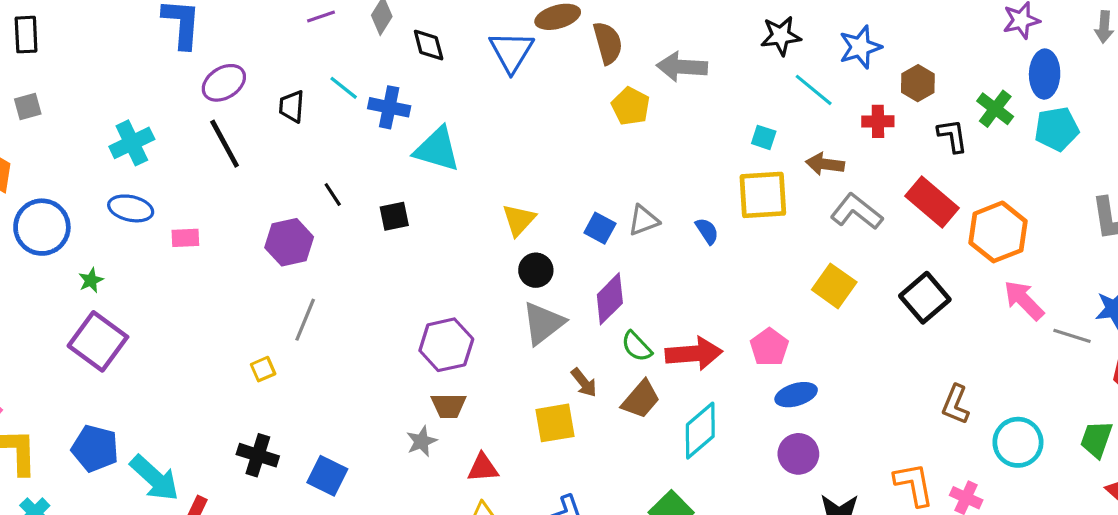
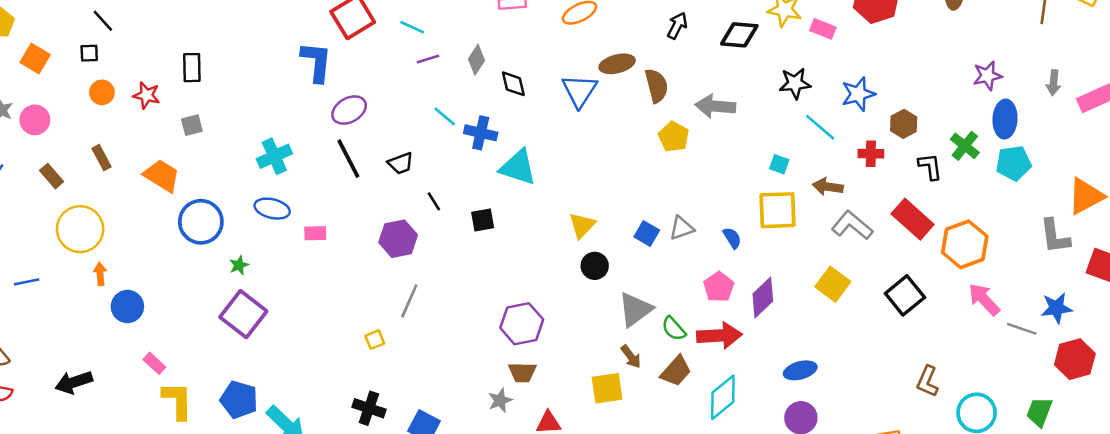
black trapezoid: (292, 106) -> (401, 163), moved, turned -116
purple diamond: (610, 299) -> (763, 297), moved
gray triangle: (543, 323) -> (635, 310), moved
pink pentagon: (769, 347) -> (719, 287), moved

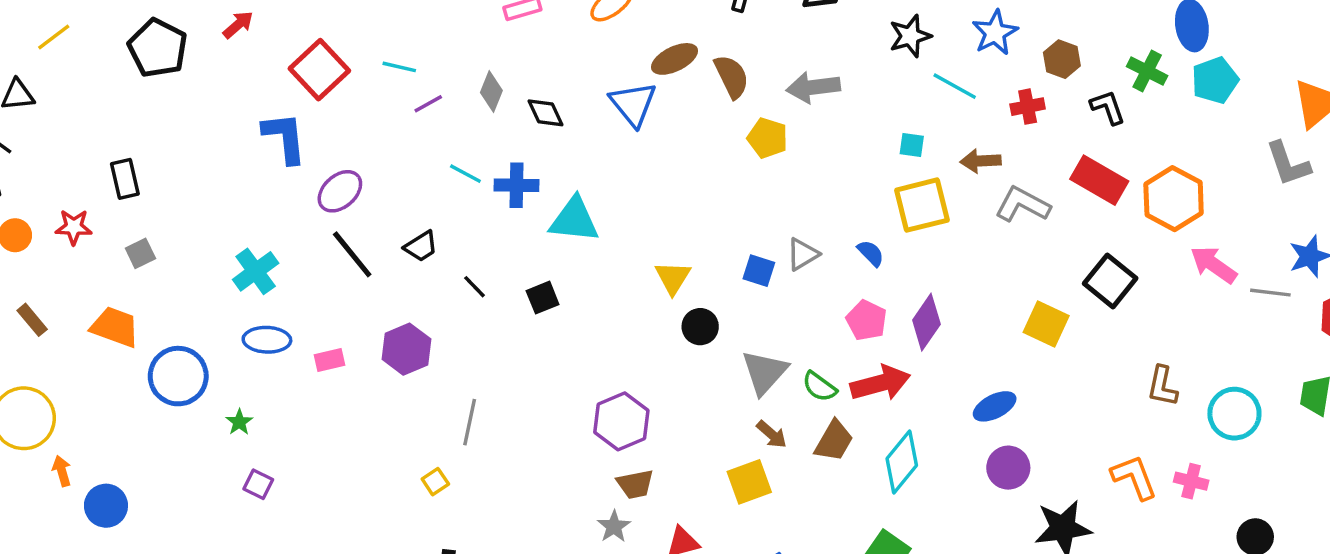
purple hexagon: (398, 239) -> (406, 349), moved
yellow square: (833, 284) -> (1046, 324), moved
purple square: (243, 314) -> (258, 484), size x0.5

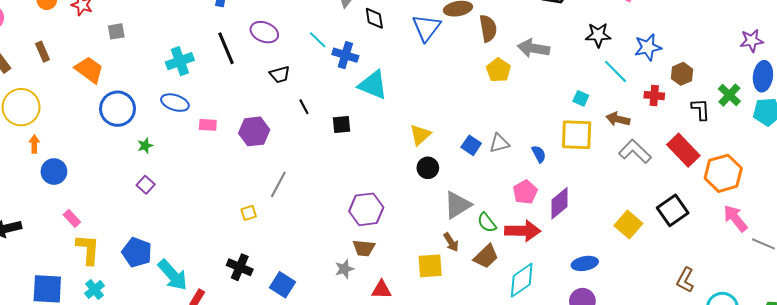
purple ellipse: (340, 191) -> (264, 32), moved, turned 48
black line: (352, 254) -> (226, 48), moved

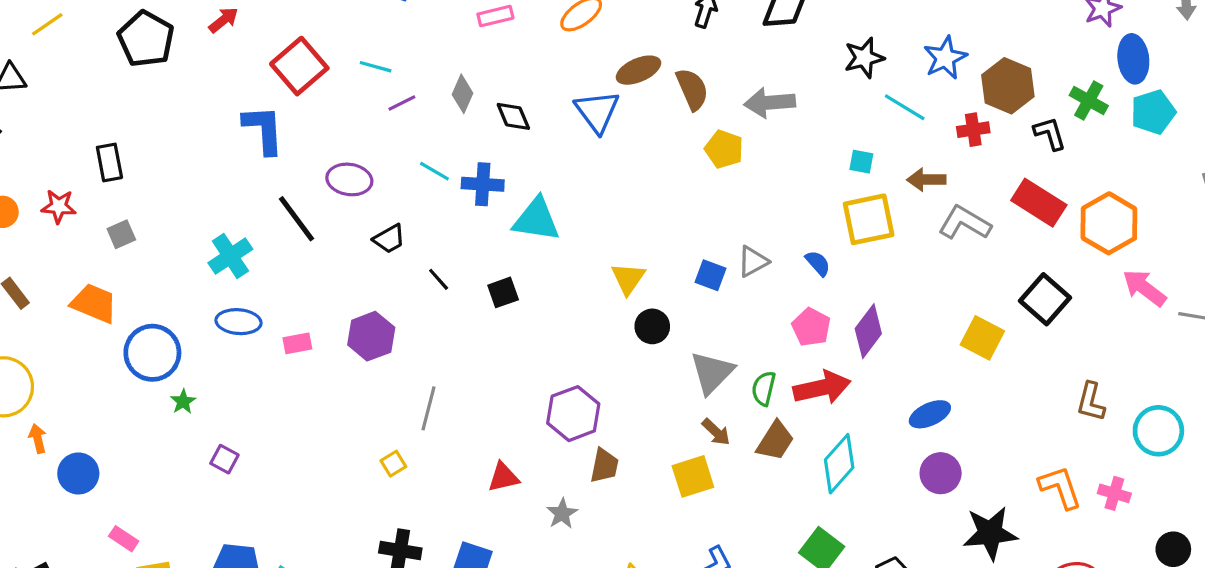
brown hexagon: (682, 74) -> (1008, 86), size x1.5
green star: (145, 146) -> (183, 402), moved
green semicircle: (487, 223) -> (764, 388), turned 65
brown trapezoid: (364, 248) -> (604, 466), moved, turned -70
red triangle: (381, 290) -> (503, 477), moved

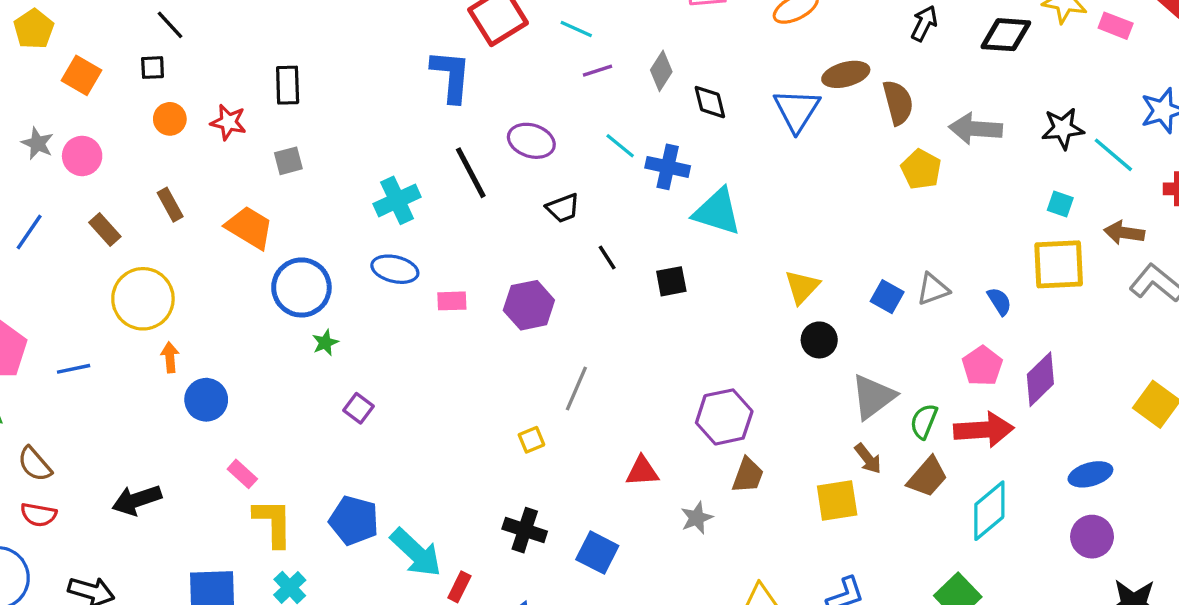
black star: (864, 58) -> (1063, 129), moved

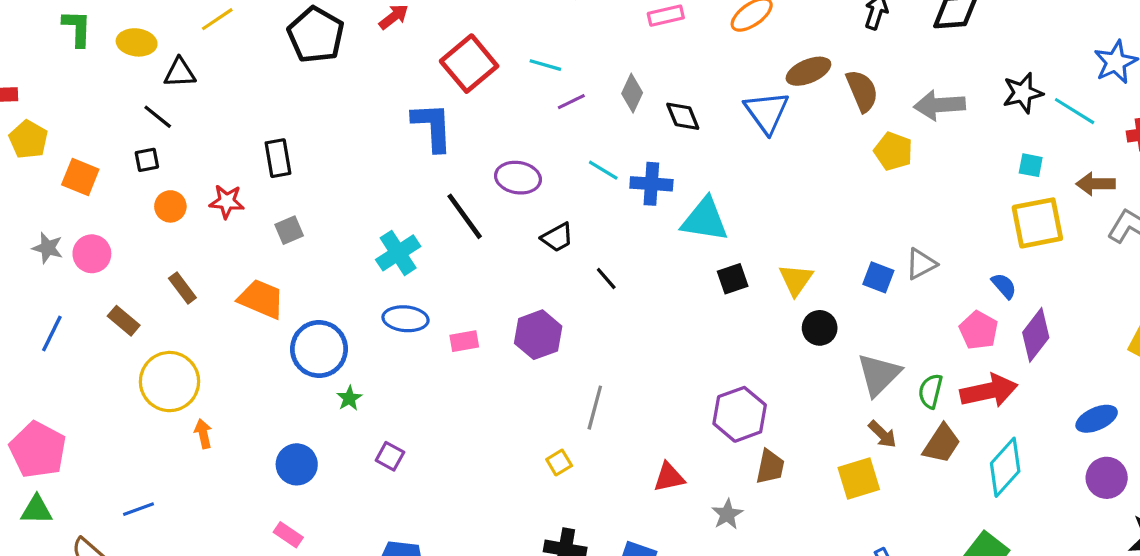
black square: (671, 281) -> (733, 279), moved
blue semicircle: (999, 301) -> (1004, 286), moved
blue line: (74, 369) -> (139, 509), moved
blue circle: (206, 400) -> (297, 464), moved

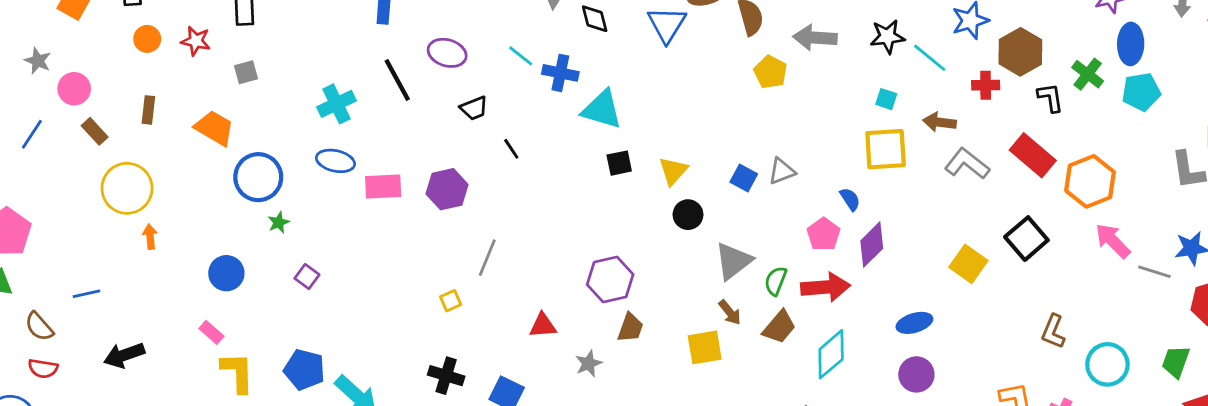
pink circle: (92, 254) -> (74, 89), moved
brown rectangle: (182, 288) -> (148, 110), turned 36
pink rectangle: (464, 341) -> (383, 187), size x1.5

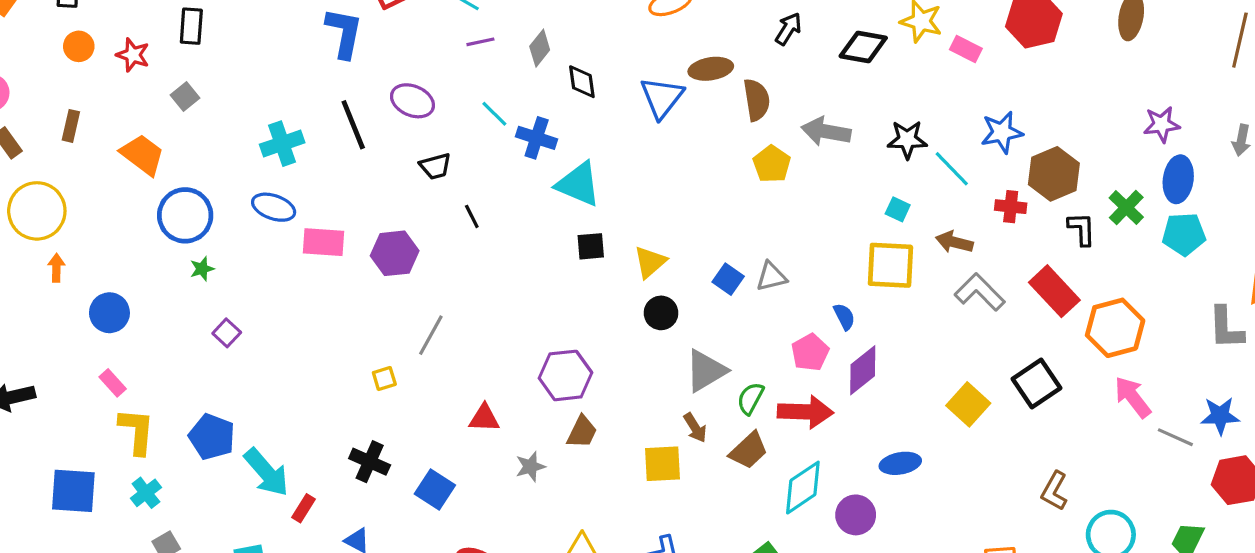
gray square: (246, 72) -> (185, 96), turned -30
blue circle: (226, 273) -> (109, 313), moved
purple circle: (916, 374) -> (856, 515), moved

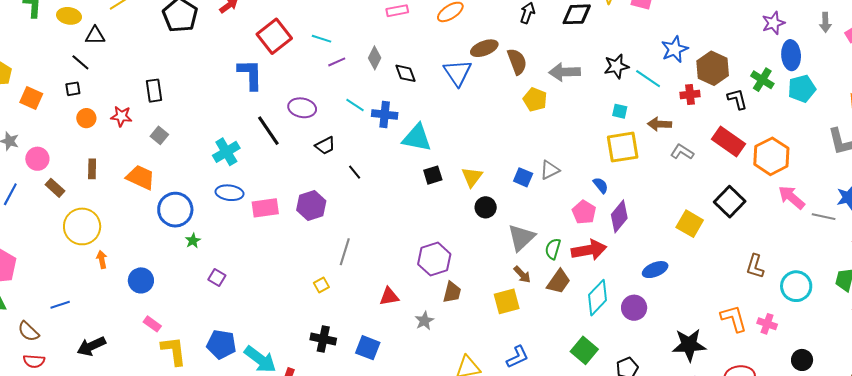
gray L-shape: (980, 292) -> (682, 152), size x0.7

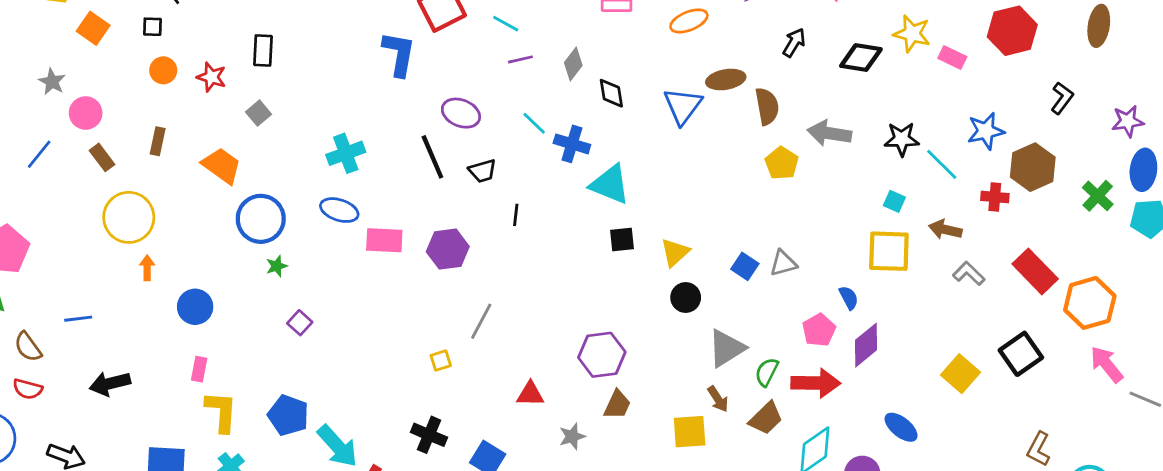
black L-shape: (737, 99) -> (1062, 98), moved, turned 40
black line: (268, 131) -> (432, 157), moved
black line: (355, 172) -> (516, 215), turned 35
blue ellipse: (655, 270) -> (901, 427), turned 50
pink rectangle: (152, 324) -> (199, 369), turned 54

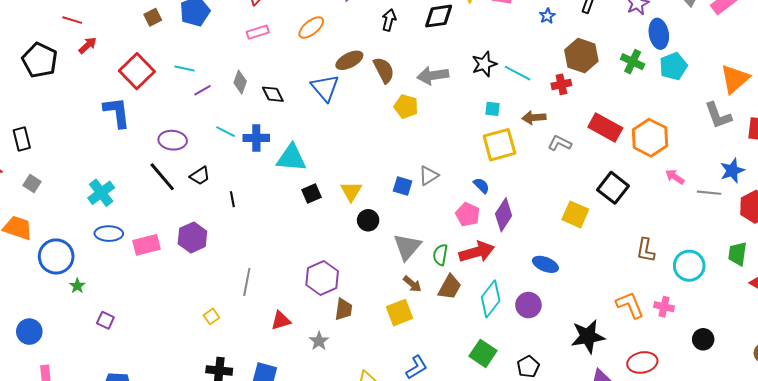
blue star: (986, 131) -> (547, 16), moved, size x0.6
gray line: (481, 321) -> (247, 282), moved
pink arrow: (1107, 364) -> (675, 177), size x0.7

